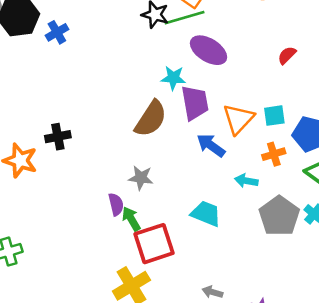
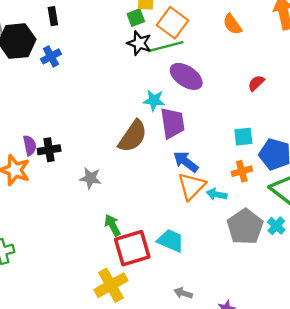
orange triangle: (238, 119) -> (192, 186), moved
gray star: (141, 178) -> (90, 178), moved
purple semicircle: (116, 204) -> (30, 145), moved
cyan trapezoid: (206, 214) -> (171, 241), moved

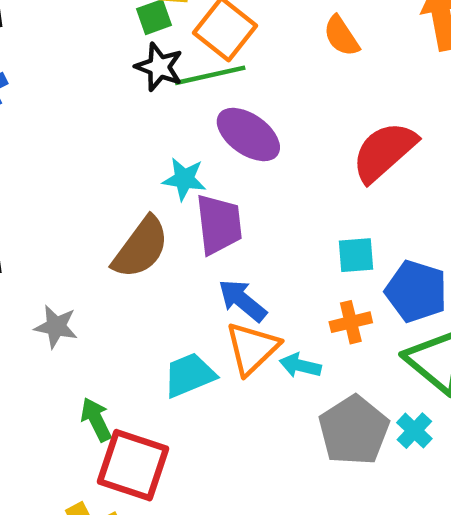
red semicircle: (256, 83) -> (384, 152), size x2.0
cyan trapezoid: (171, 241) -> (189, 375), moved, turned -48
red square: (132, 248) -> (133, 465), turned 33

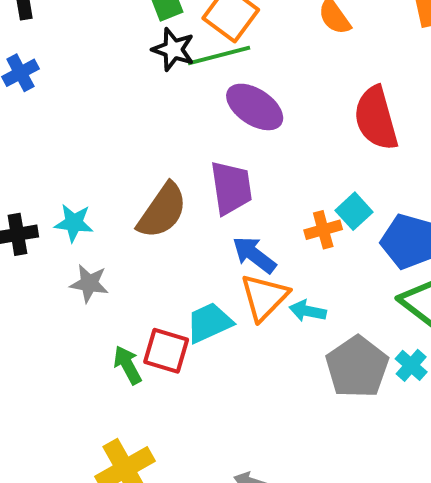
red semicircle: (384, 152) -> (376, 118), turned -62
cyan star: (184, 179) -> (74, 223), moved
cyan square: (356, 255) -> (354, 211), turned -36
orange cross: (351, 322) -> (323, 230), moved
red square: (133, 465) -> (166, 351), moved, size x0.7

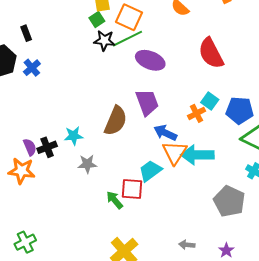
cyan arrow: (308, 311) -> (197, 155), size x1.8
gray pentagon: (357, 367) -> (229, 201), moved

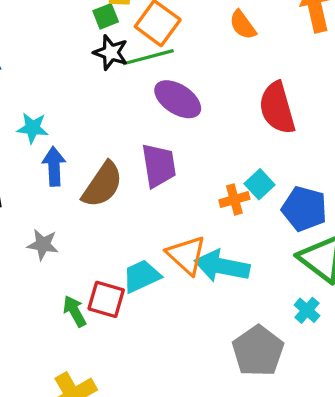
blue arrow: (165, 133) -> (54, 166), moved, turned 50
cyan star: (74, 136) -> (33, 128), moved
orange triangle: (175, 153) -> (186, 255), turned -32

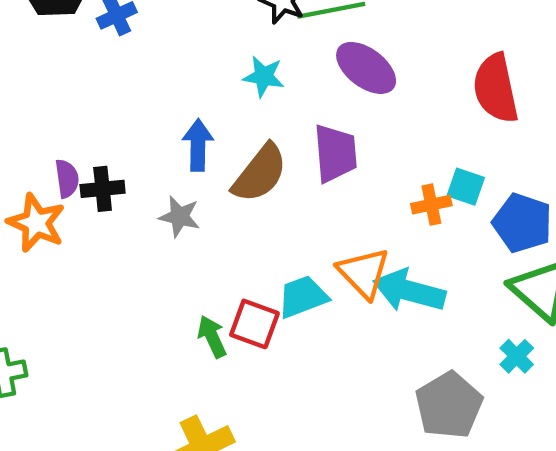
cyan star: (33, 128) -> (264, 76), moved
cyan square: (259, 184) -> (466, 187), turned -32
gray star: (43, 245) -> (180, 217), moved

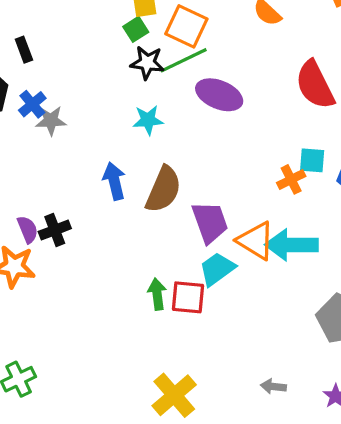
purple trapezoid: (335, 153) -> (210, 222), moved
gray star: (180, 217) -> (51, 121), moved
green arrow: (212, 337) -> (157, 294), moved, turned 32

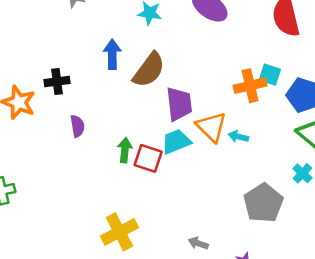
orange cross: (291, 179) -> (250, 86), size x1.4
purple semicircle: (28, 229) -> (77, 126), moved
cyan arrow: (292, 245) -> (238, 137), size x0.5

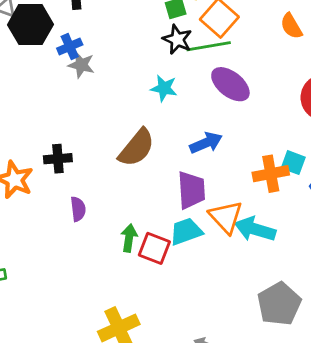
blue arrow: (112, 54) -> (206, 143), moved, turned 64
brown semicircle: (149, 70) -> (137, 148), moved
cyan arrow: (238, 137) -> (255, 229), size x1.8

